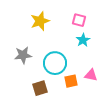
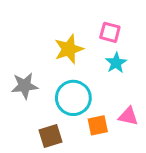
yellow star: (40, 21) -> (69, 49), moved

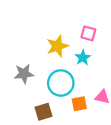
cyan star: (116, 63) -> (83, 58), moved

